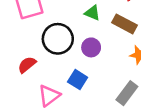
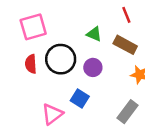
red semicircle: (27, 65) -> (31, 64), moved, turned -54

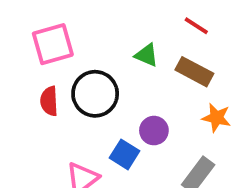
red line: (126, 15) -> (196, 26), turned -35
purple circle: (93, 67) -> (154, 131), moved

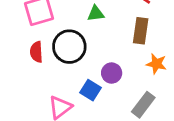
green triangle: (147, 55) -> (96, 14), moved, turned -30
brown rectangle: (194, 72) -> (141, 31), turned 70

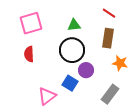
black circle: (69, 47) -> (72, 50), moved

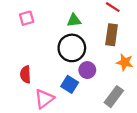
pink square: (31, 23) -> (27, 18), size x0.6
red semicircle: (29, 54) -> (25, 74), moved

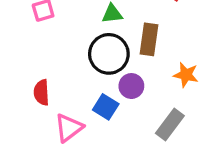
brown rectangle: (112, 35) -> (149, 39), moved

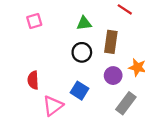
black circle: (109, 54) -> (82, 52), size x0.7
purple circle: (131, 86) -> (113, 76), moved

